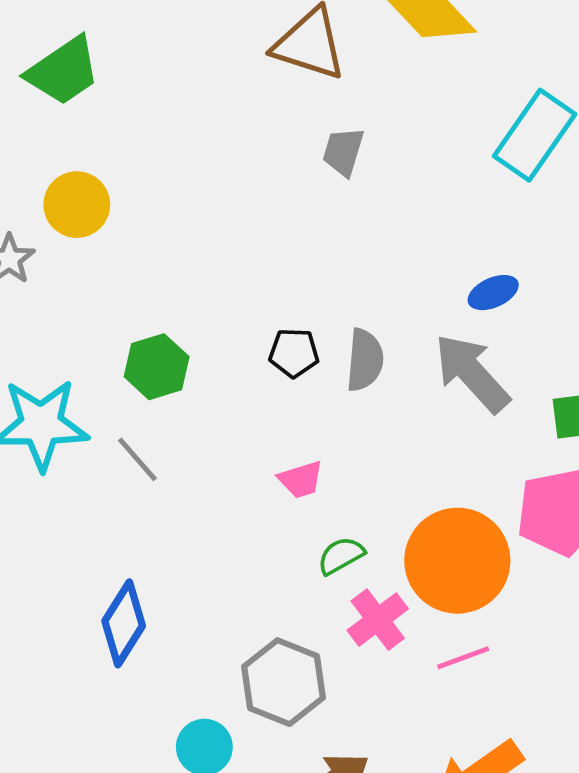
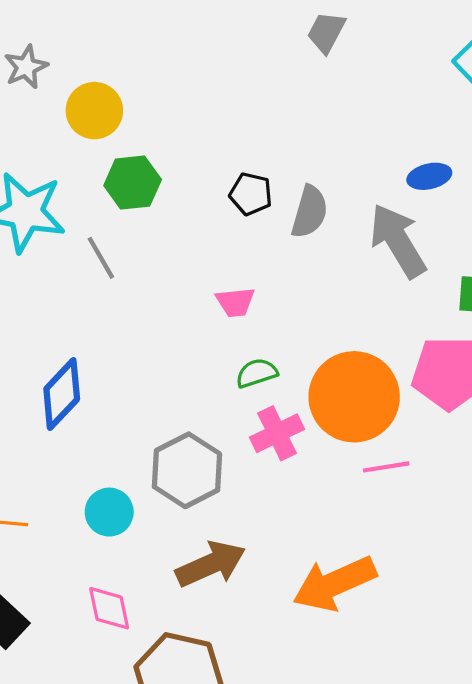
yellow circle: (77, 205) -> (94, 111), moved
pink line: (463, 658) -> (386, 467), moved

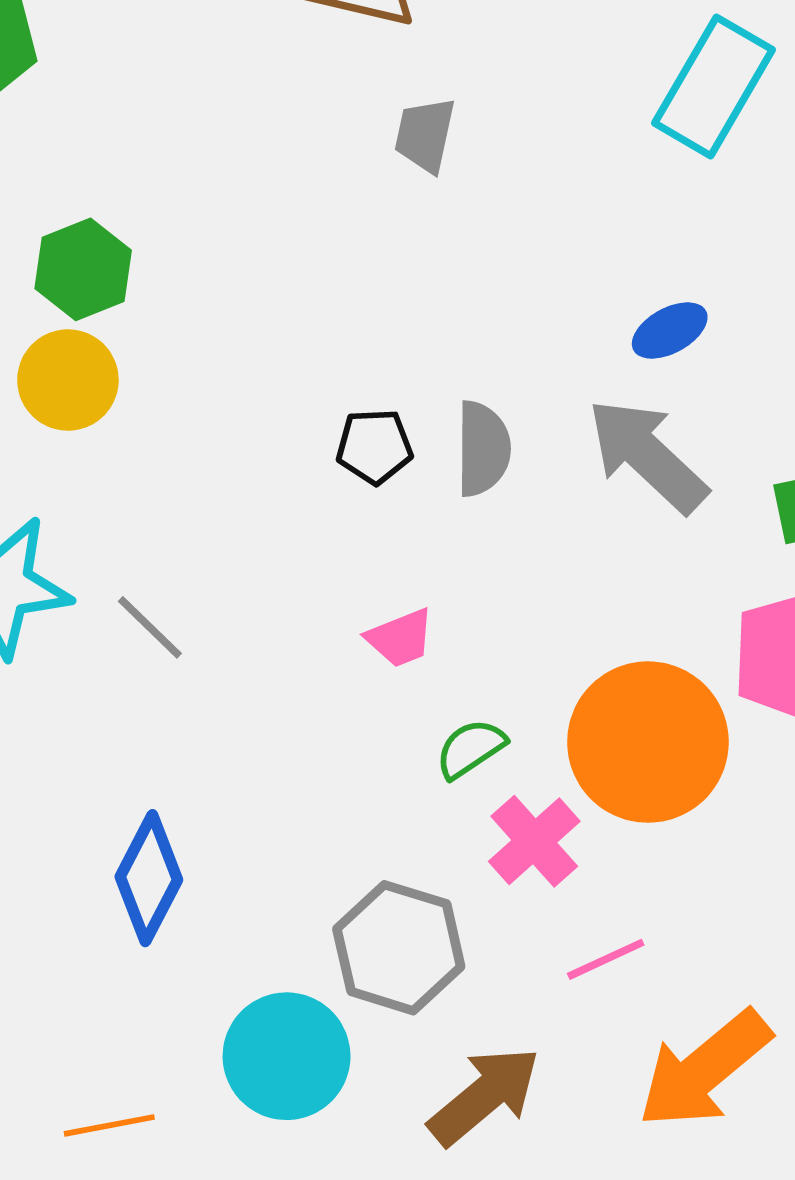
green hexagon: (133, 183) -> (83, 269), moved
pink line: (386, 467) -> (606, 959), moved
cyan circle: (109, 512) -> (287, 1056), size x1.5

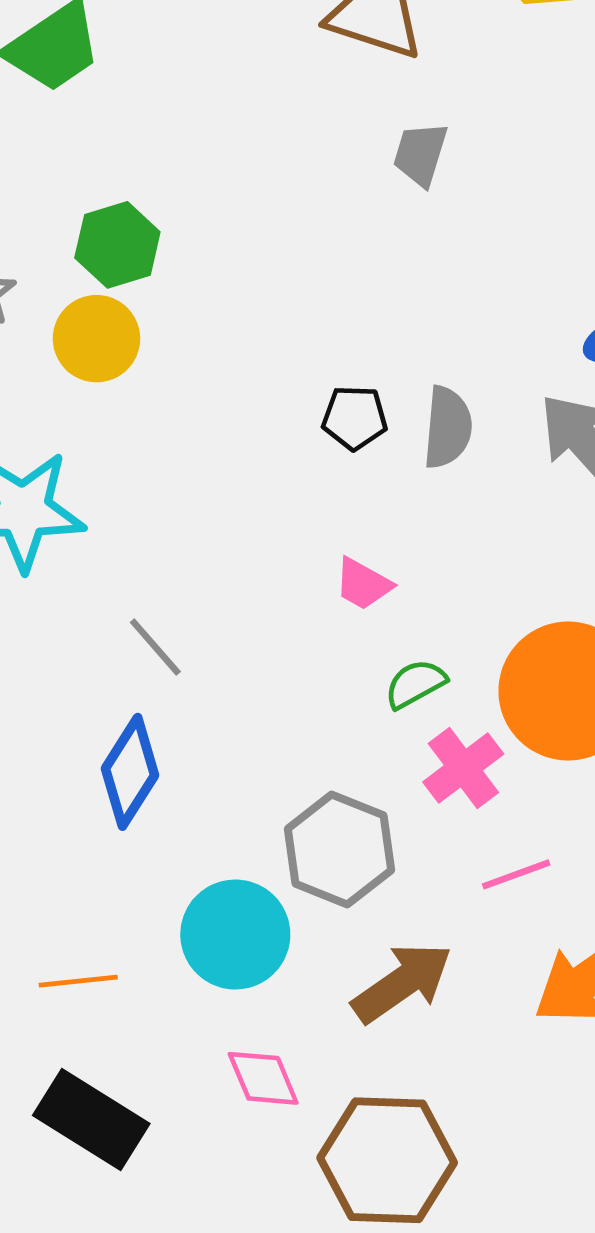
gray line: (150, 627) -> (155, 647), moved
pink trapezoid: (400, 638) -> (363, 584), turned 46

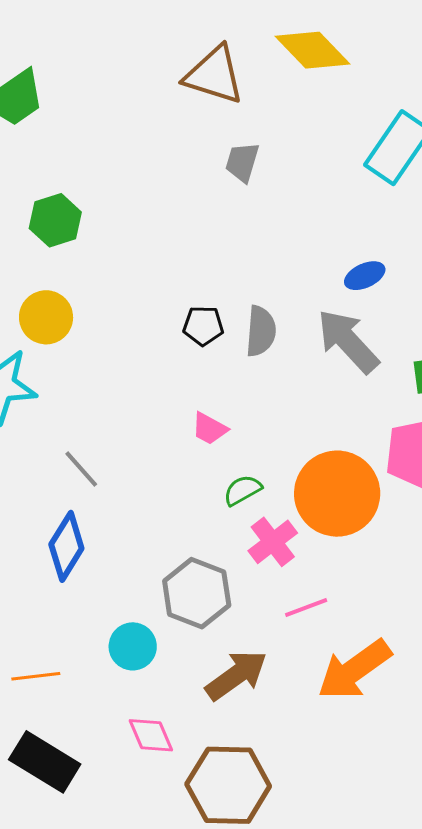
yellow circle: (96, 339) -> (46, 317), moved
cyan circle: (235, 935) -> (133, 646), size x0.7

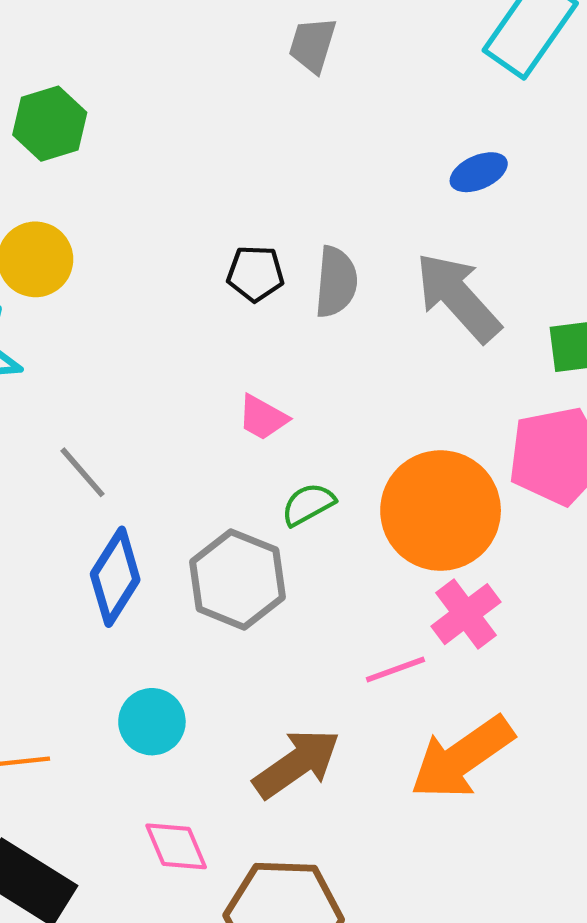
blue ellipse: (365, 276) -> (479, 172), moved
pink cross: (273, 542) -> (466, 614), moved
blue diamond: (66, 546) -> (115, 577), moved
gray hexagon: (197, 593) -> (238, 579), moved

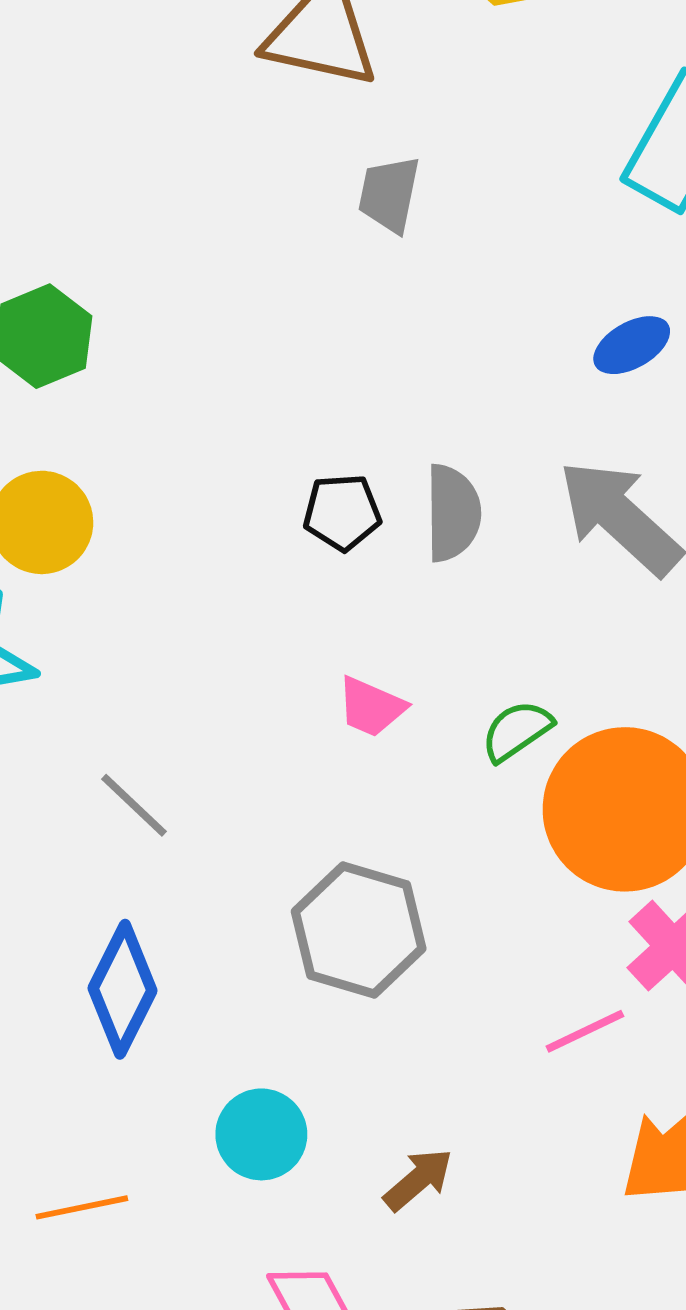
green semicircle: (308, 504) -> (517, 731), moved
blue diamond: (115, 577) -> (122, 989), moved
brown arrow: (297, 764) -> (418, 1180), moved, size x0.6

